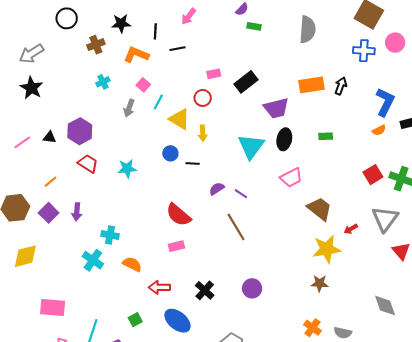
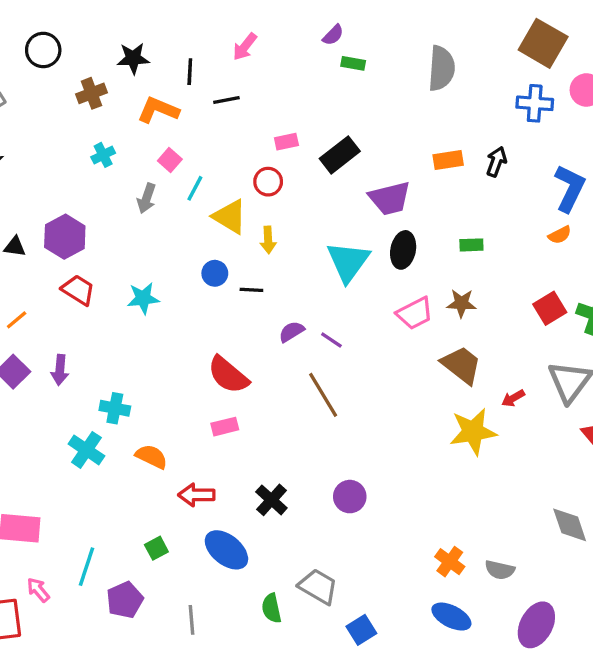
orange rectangle: (311, 85) -> (448, 160), size x0.7
brown star: (320, 283) -> (461, 303), moved

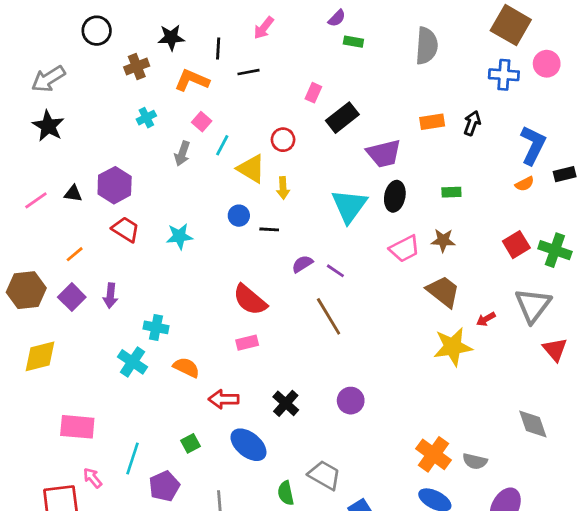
pink rectangle: (286, 142) -> (313, 93), moved, turned -54
orange cross: (450, 562) -> (433, 454), size x1.4

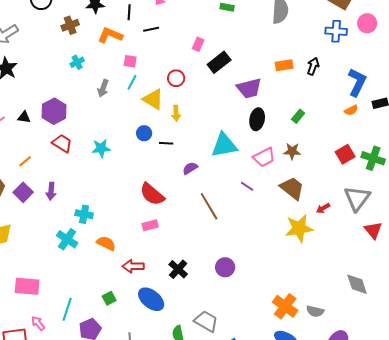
pink square: (202, 122) -> (130, 61), moved, turned -32
green rectangle: (451, 192) -> (298, 116), turned -48
cyan triangle: (349, 206) -> (224, 145), moved, turned 44
purple line: (335, 271) -> (247, 186), moved

